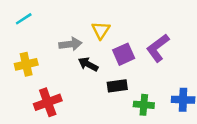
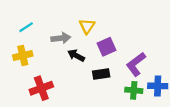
cyan line: (24, 19) -> (26, 27), moved
purple L-shape: (158, 48) -> (136, 64), moved
green cross: (144, 105) -> (134, 90), moved

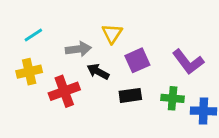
purple L-shape: (136, 64) -> (188, 62), moved, turned -90
red cross: (41, 88) -> (64, 91), moved
green cross: (134, 90) -> (173, 98), moved

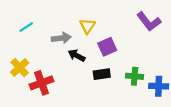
purple L-shape: (188, 62) -> (149, 22), moved
yellow cross: (29, 72) -> (20, 68), moved, turned -30
red cross: (64, 91) -> (42, 83), moved

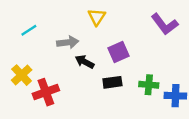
yellow triangle: (87, 26) -> (97, 17), moved

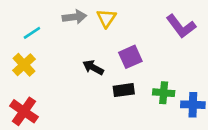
gray arrow: (68, 42) -> (74, 17), moved
yellow cross: (22, 75) -> (24, 65), moved
red cross: (46, 92) -> (24, 111), moved, turned -35

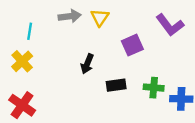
cyan line: (32, 33) -> (30, 31), turned -48
purple square: (130, 57) -> (132, 45), moved
black arrow: (93, 67) -> (87, 64), turned -96

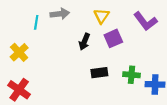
yellow triangle: (100, 17) -> (102, 16), moved
cyan line: (30, 31) -> (36, 22), moved
black arrow: (87, 64) -> (84, 42), moved

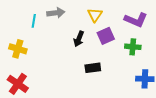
purple L-shape: (145, 21) -> (136, 20), turned -30
yellow cross: (19, 52) -> (18, 49), turned -30
green cross: (131, 75) -> (133, 47), moved

